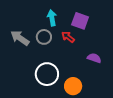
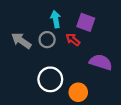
purple semicircle: (94, 58) -> (101, 62), size x1.5

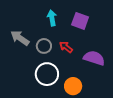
gray circle: (47, 40) -> (44, 46), moved
red arrow: (73, 40) -> (66, 47), moved

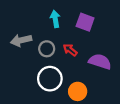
gray arrow: (20, 38) -> (21, 40), turned -48

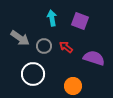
gray arrow: (21, 40) -> (20, 38), turned -132
white circle: (50, 79) -> (33, 74), moved

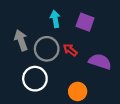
gray arrow: (20, 38) -> (21, 40), turned -144
gray circle: (44, 46) -> (47, 49), size x1.5

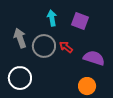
white circle: (35, 79) -> (20, 78), moved
orange circle: (78, 91) -> (87, 86), moved

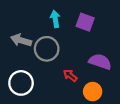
gray arrow: (20, 38) -> (21, 40), turned -54
red arrow: (66, 47) -> (70, 76), moved

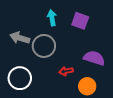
red arrow: (70, 76) -> (66, 71), turned -48

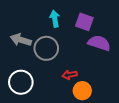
purple semicircle: (94, 58) -> (99, 43), moved
orange circle: (87, 86) -> (82, 91), moved

